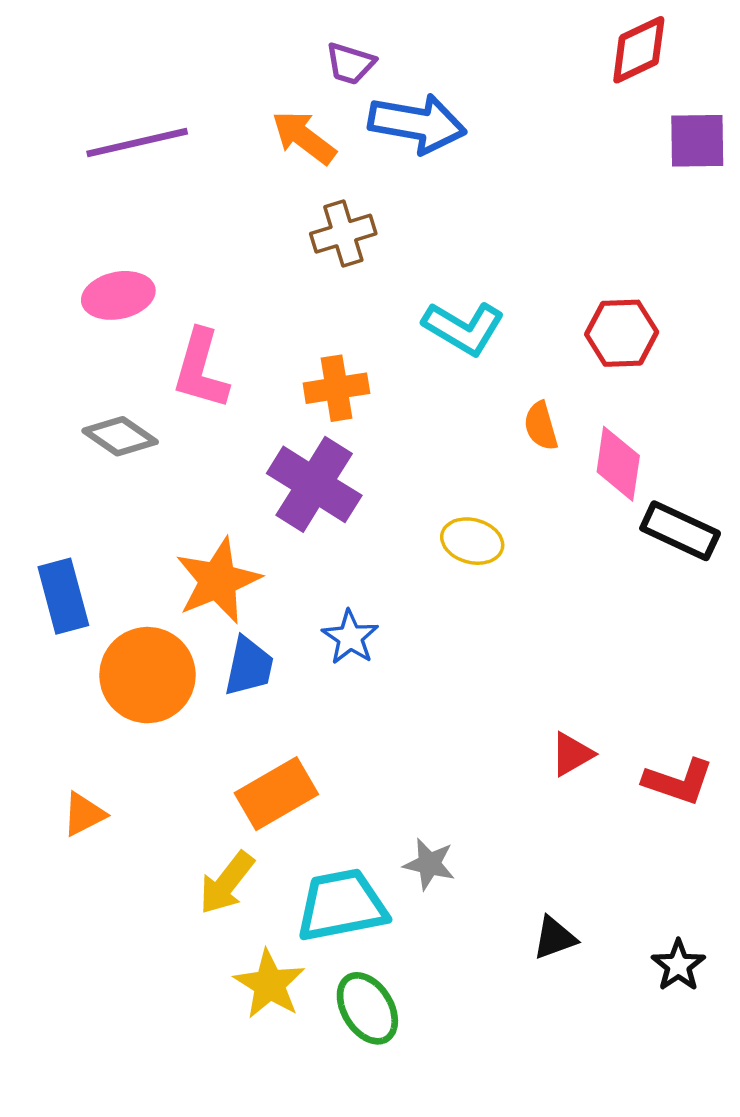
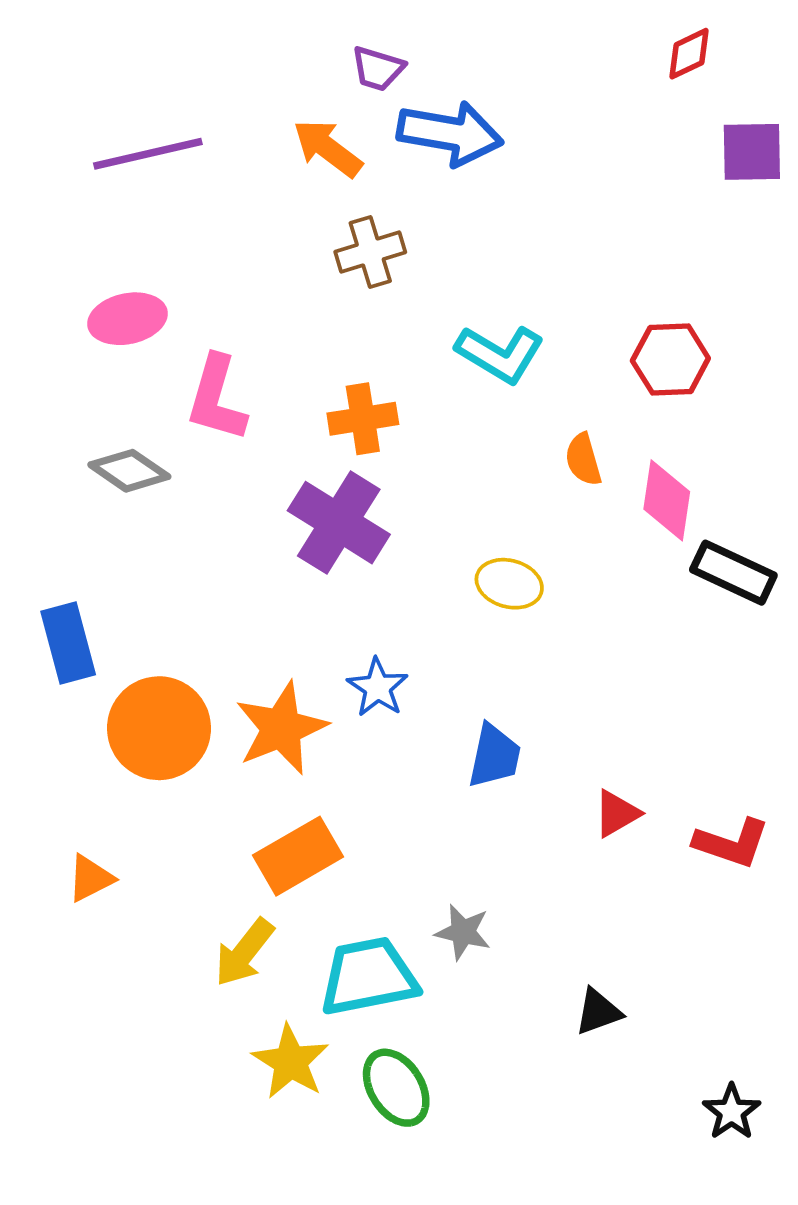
red diamond: (639, 50) -> (689, 54), size x0.7
orange star: (218, 581) -> (281, 728), moved
blue trapezoid: (249, 666) -> (494, 756), moved
black star: (678, 965) -> (732, 1112), moved

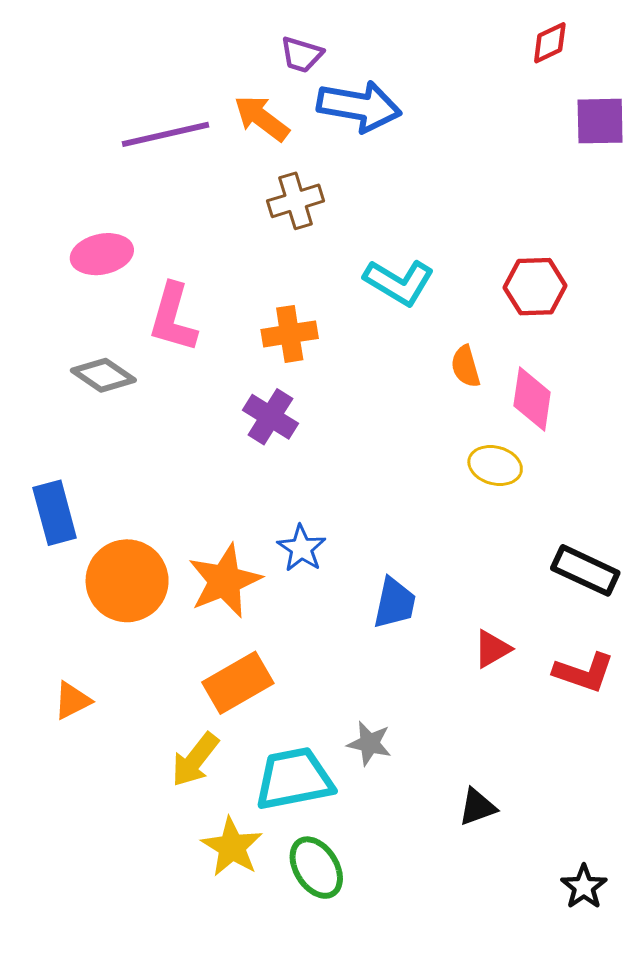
purple line: (148, 154) -> (165, 134), moved
purple cross: (339, 523) -> (270, 417), size x0.7
black rectangle: (733, 573) -> (585, 570), moved
yellow ellipse: (509, 584) -> (495, 465), moved

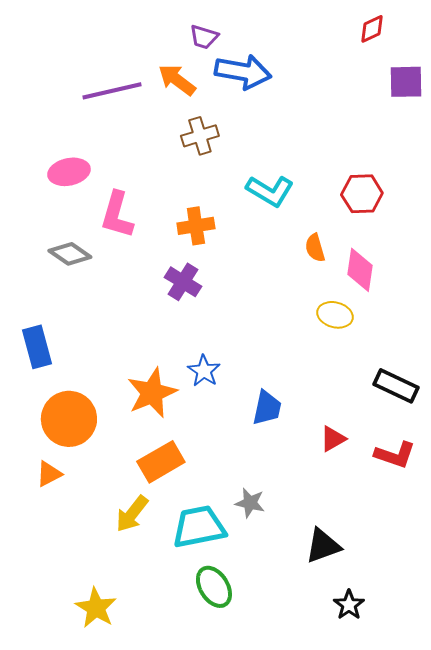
orange circle: (127, 581) -> (69, 419), moved
black triangle: (477, 807) -> (323, 546), size x1.4
yellow star: (232, 847) -> (96, 608), moved
black star: (584, 887) -> (349, 605), moved

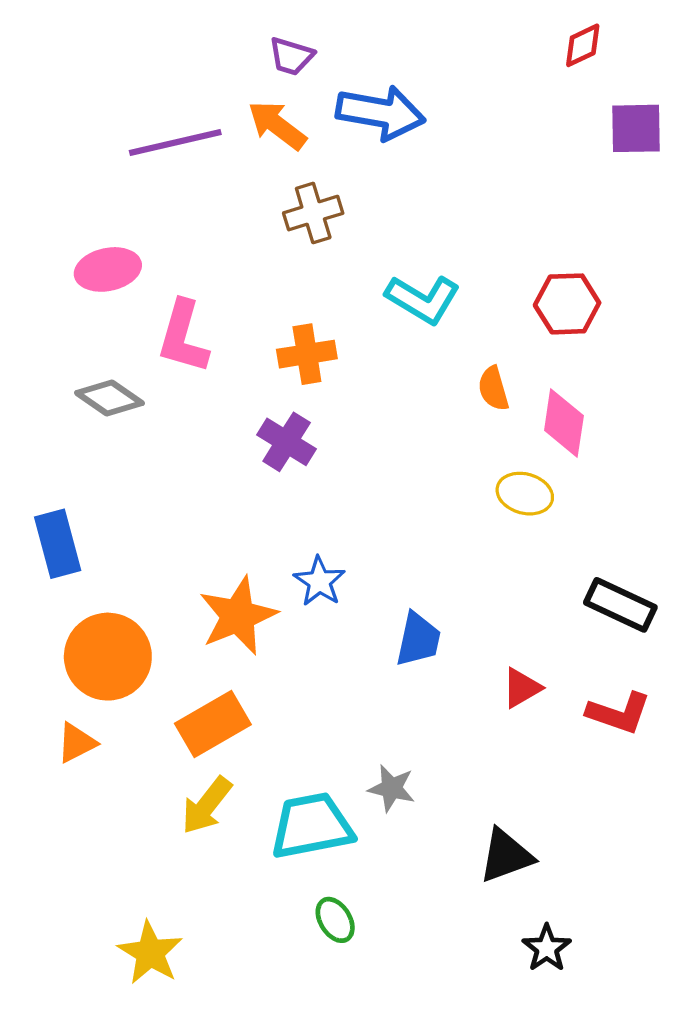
purple trapezoid: (204, 37) -> (291, 56), moved
orange rectangle: (161, 462) -> (213, 724), moved
green ellipse: (214, 587) -> (335, 920), size x0.7

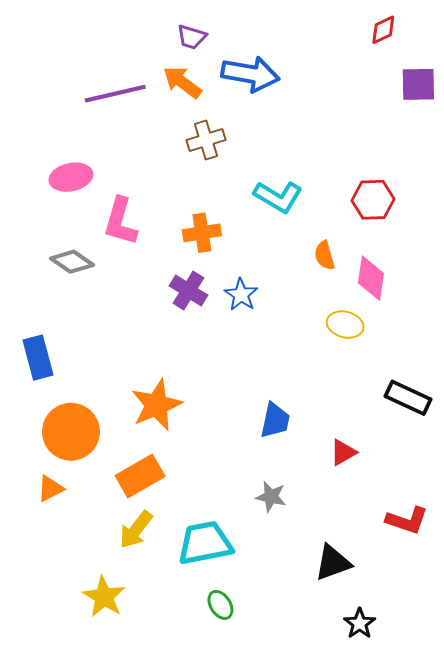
blue star: (319, 581) -> (241, 295), moved
red L-shape: (619, 713) -> (407, 520), moved
gray star: (392, 788) -> (271, 497), moved
yellow star: (150, 953) -> (104, 597), moved

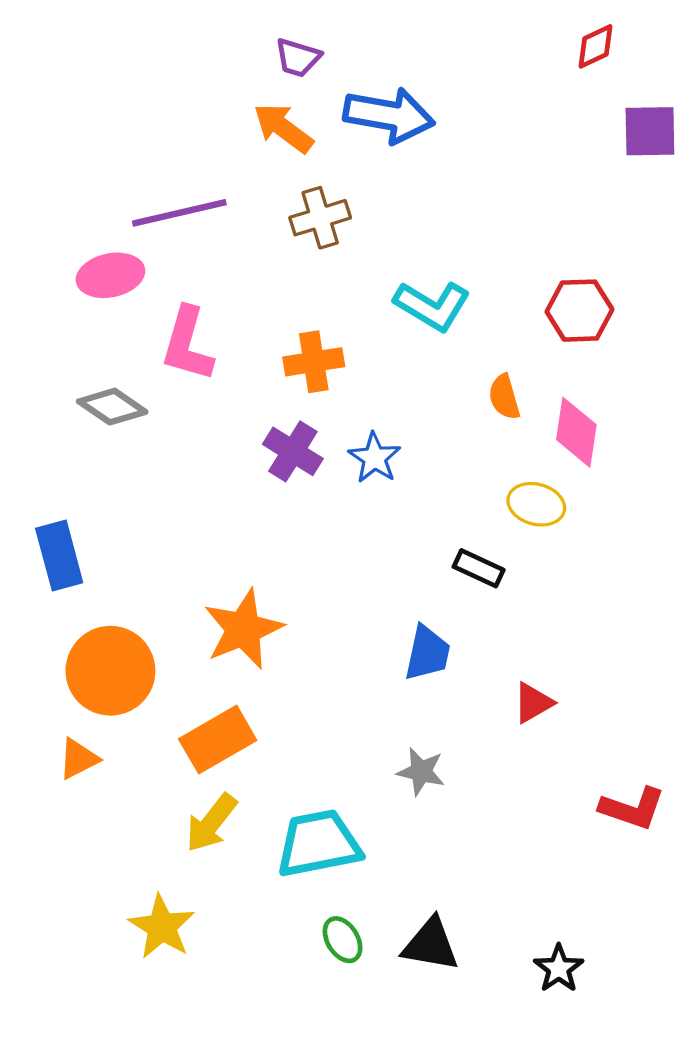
purple line: (115, 94) -> (179, 213), moved
black rectangle: (408, 398) -> (479, 568), moved, size x0.7
black triangle: (333, 563) -> (431, 944), moved, turned 30

